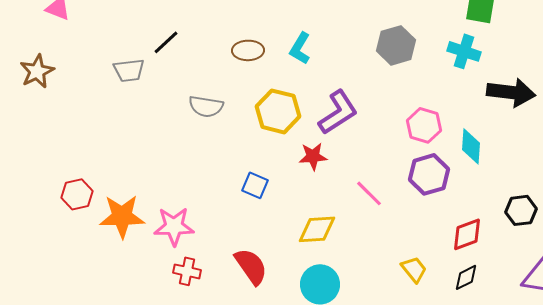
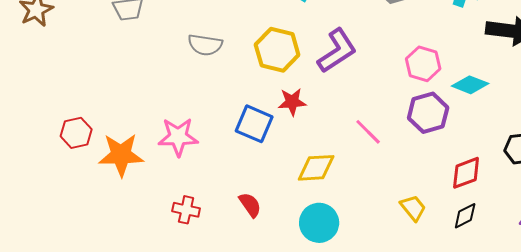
cyan diamond: (471, 146) -> (470, 85), turned -72
red star: (313, 156) -> (292, 102), moved
blue square: (255, 185) -> (254, 124), size x1.4
pink star: (174, 226) -> (178, 137), moved
red semicircle: (251, 266) -> (250, 205), size x0.7

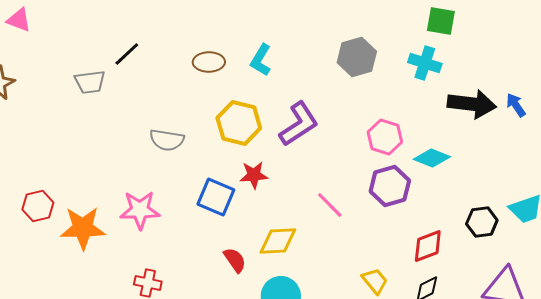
gray semicircle: (205, 45) -> (167, 140), moved
red semicircle: (250, 205) -> (235, 260), moved

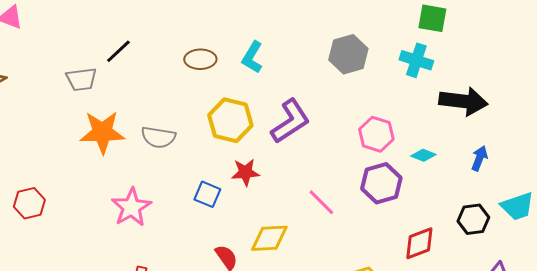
blue arrow: (516, 105) -> (479, 158), moved, turned 55
cyan diamond: (432, 158) -> (423, 155), size x0.7
blue square: (216, 197) -> (207, 194), size x0.7
pink star: (140, 210) -> (131, 207), turned -30
orange star: (83, 228) -> (102, 132), moved

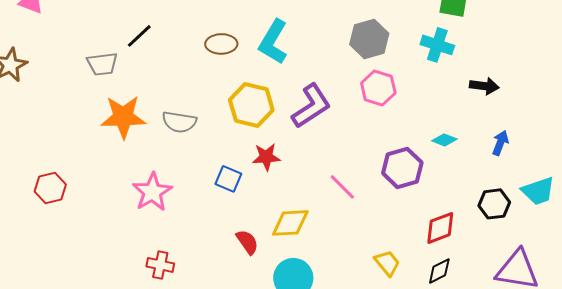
cyan L-shape: (252, 57) -> (273, 42), size x1.4
black arrow: (463, 101) -> (484, 86), size x0.6
pink hexagon: (376, 134) -> (378, 88), moved

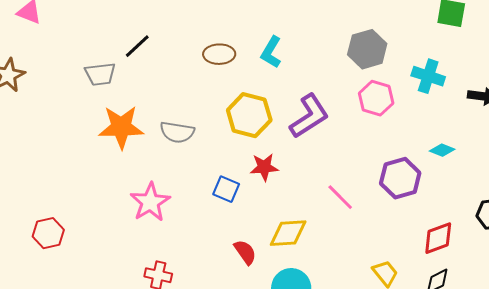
cyan L-shape: (273, 42) -> (271, 52), size x0.7
cyan cross: (437, 45) -> (428, 76), moved
red hexagon: (50, 188) -> (48, 233), moved

